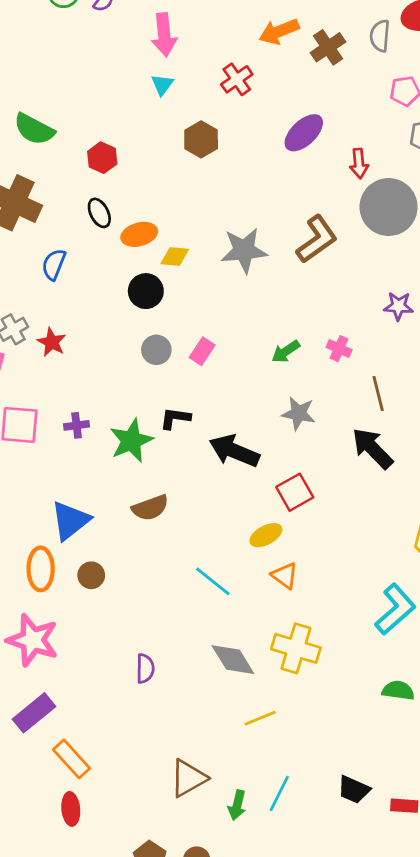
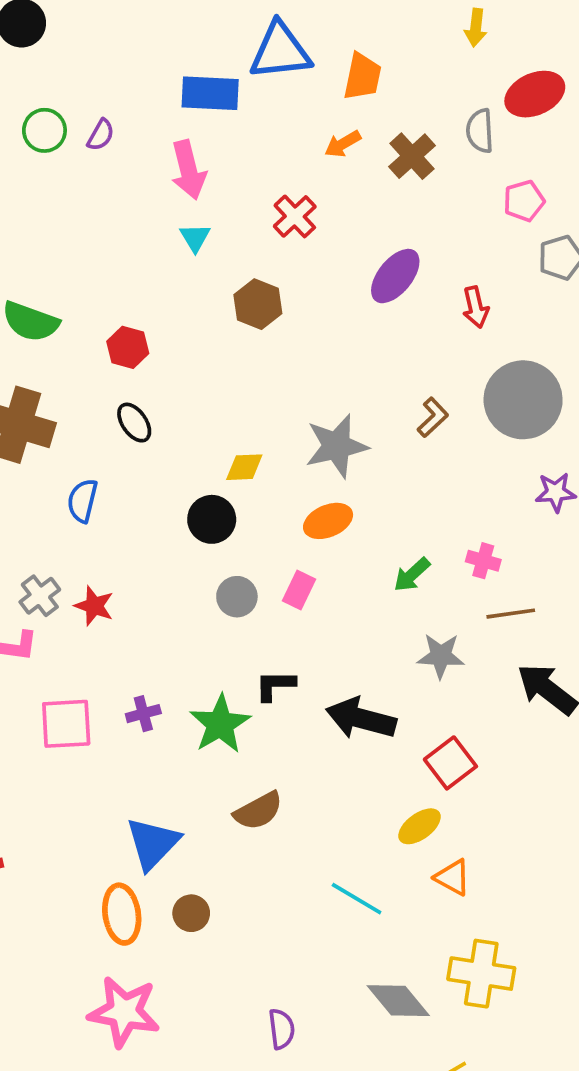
orange arrow: (279, 31) -> (343, 144), size x0.7
gray circle: (389, 207) -> (523, 400), moved
orange ellipse: (139, 234) -> (328, 521), moved
brown L-shape: (317, 239) -> (433, 417), size x0.6
brown line: (378, 394) -> (511, 614), moved, turned -76

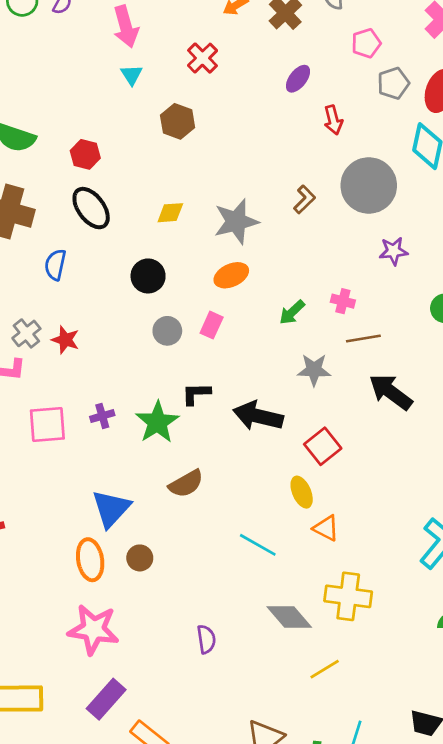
purple ellipse: (395, 276) -> (298, 79), moved, size x0.7
black ellipse: (134, 423) -> (91, 208), size x1.5
yellow diamond: (244, 467) -> (170, 213), moved
yellow ellipse: (420, 826) -> (302, 492), turned -76

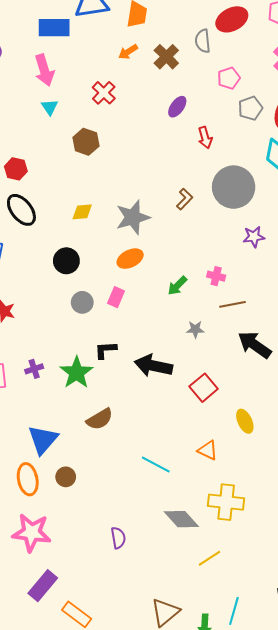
gray star: (314, 370) -> (195, 329), size x0.7
yellow ellipse: (302, 492) -> (245, 421), moved

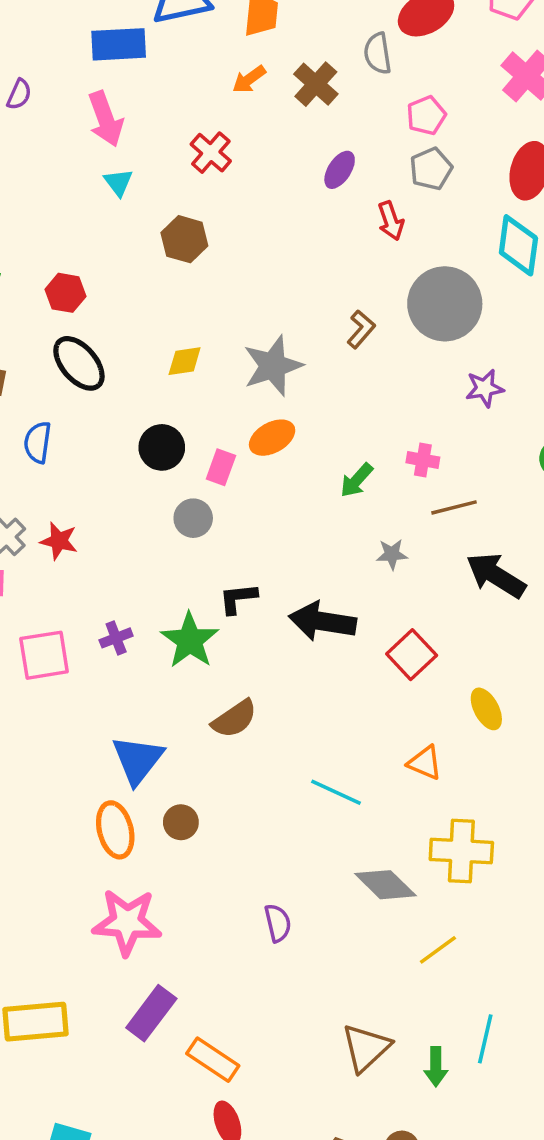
gray pentagon: (250, 108) -> (431, 169), moved
pink rectangle: (116, 297) -> (221, 467), moved

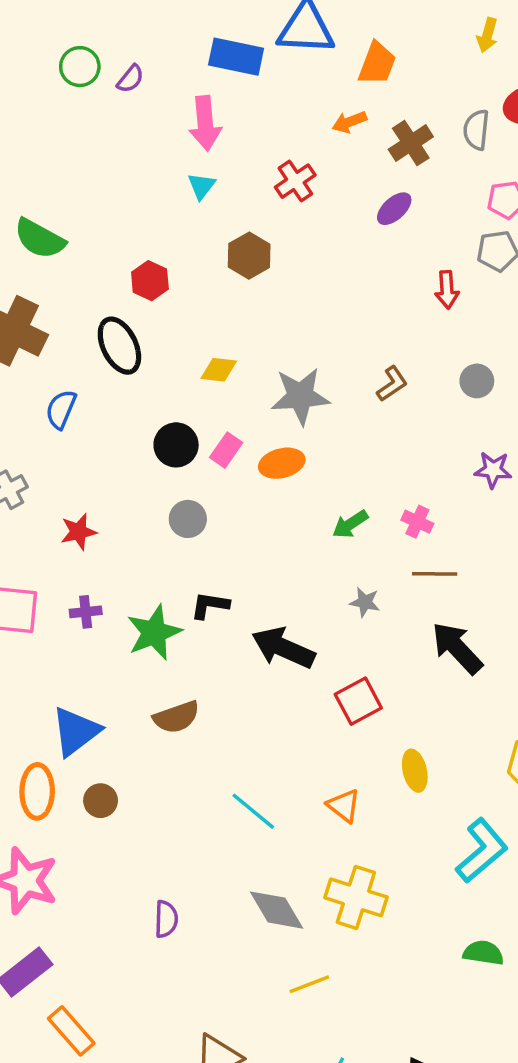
purple ellipse: (340, 170) -> (394, 209), moved
red hexagon: (66, 293) -> (150, 281), moved
gray circle: (445, 304) -> (477, 381), size x0.5
pink rectangle: (221, 467) -> (226, 450), moved
red star: (59, 541) -> (79, 532), moved, turned 30

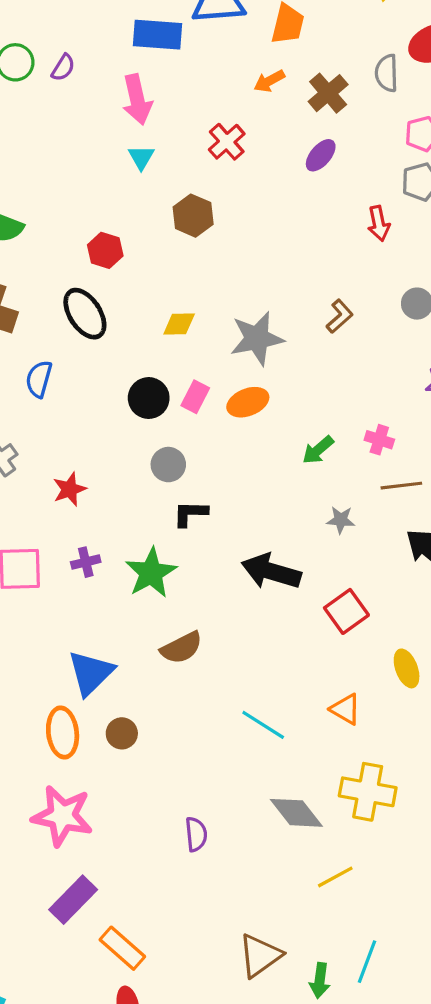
black L-shape: (210, 605) -> (190, 514), moved

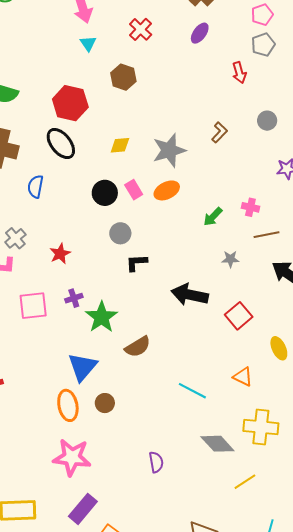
red hexagon: (105, 250) -> (70, 103), size x1.6
pink rectangle: (195, 397) -> (134, 190), turned -54
green star: (151, 573) -> (102, 317), moved

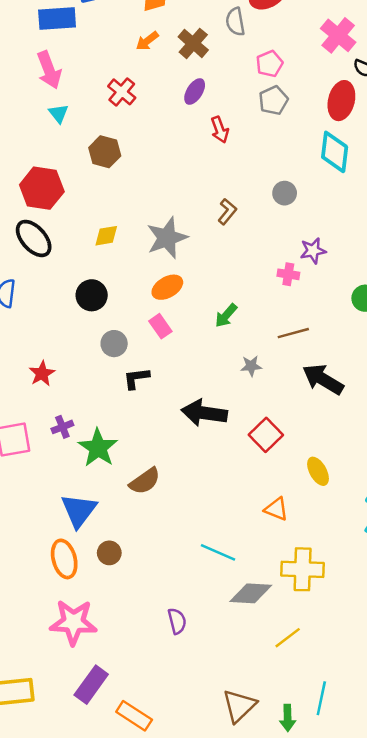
red arrow: (239, 73) -> (220, 130), moved
pink rectangle: (134, 190) -> (160, 326), moved
pink cross: (250, 207) -> (288, 274), moved
cyan line: (192, 391) -> (218, 552), moved
gray diamond: (217, 444) -> (251, 593), turned -40

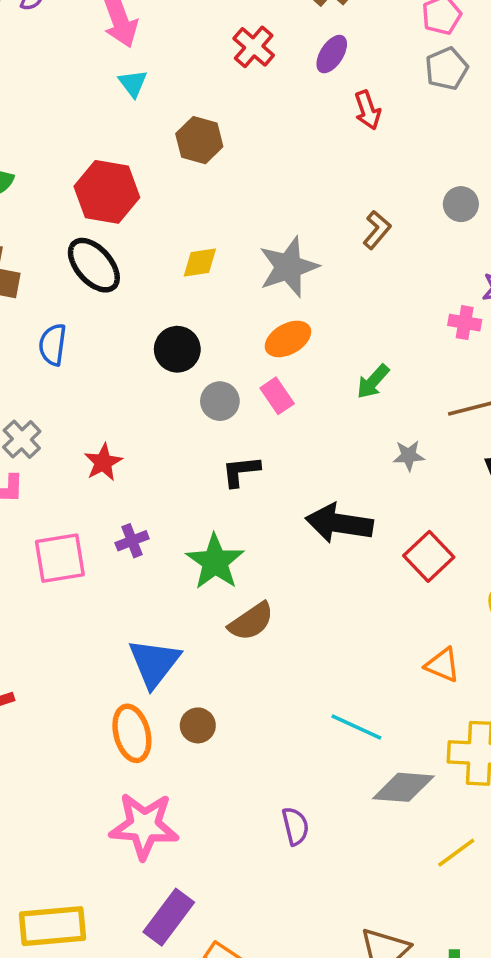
red cross: (122, 92) -> (254, 47), moved
gray circle: (114, 344) -> (220, 401), moved
green star: (98, 448) -> (215, 562), moved

